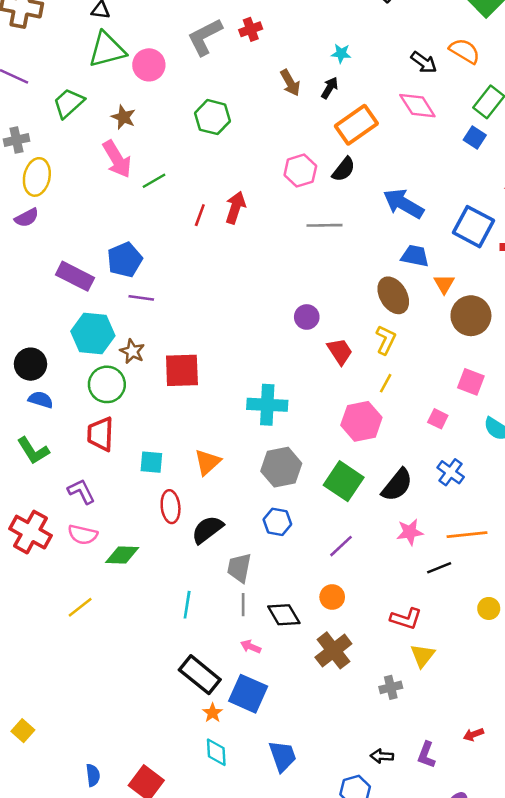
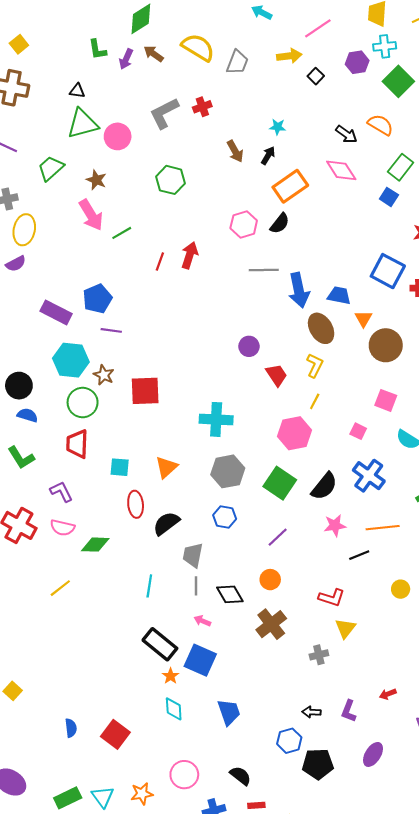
blue arrow: (403, 204) -> (299, 290), moved, turned -132
blue cross: (451, 472) -> (369, 476), size x1.4

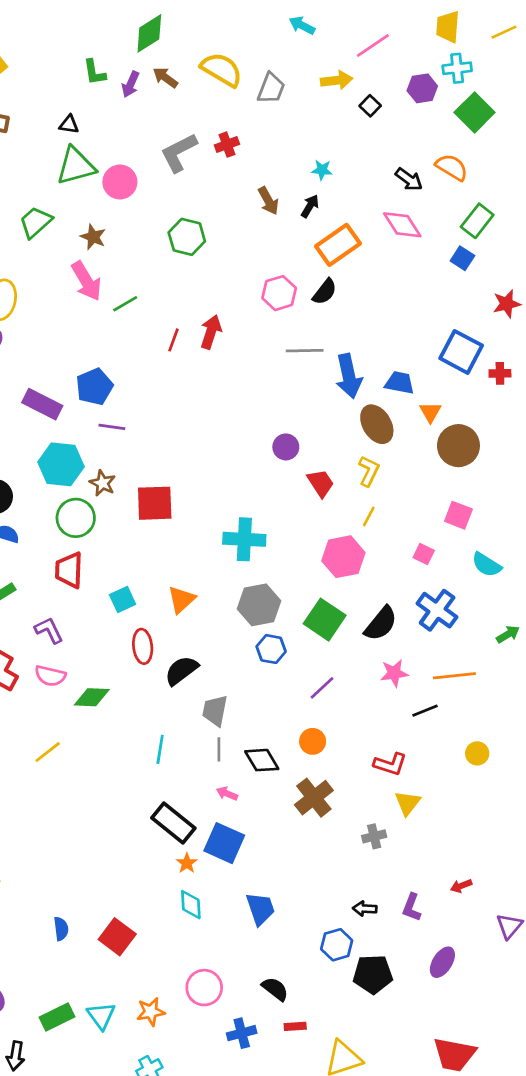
cyan square: (120, 467) -> (123, 600), turned -30
blue hexagon: (225, 517) -> (271, 649), moved

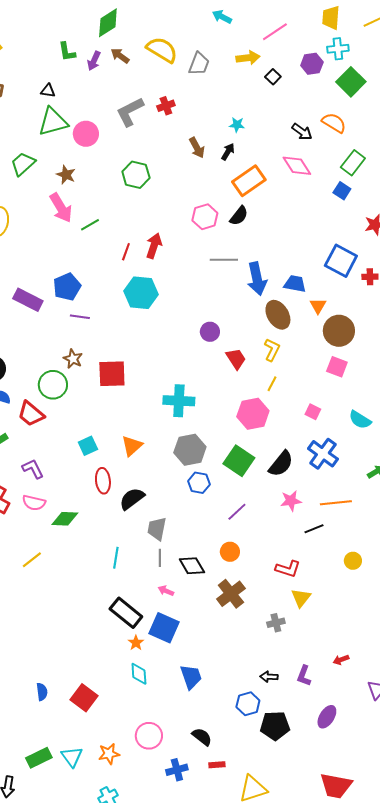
cyan hexagon: (61, 464) -> (141, 293), moved
pink square: (458, 515) -> (337, 367), moved
red trapezoid: (69, 570) -> (31, 414), moved, turned -52

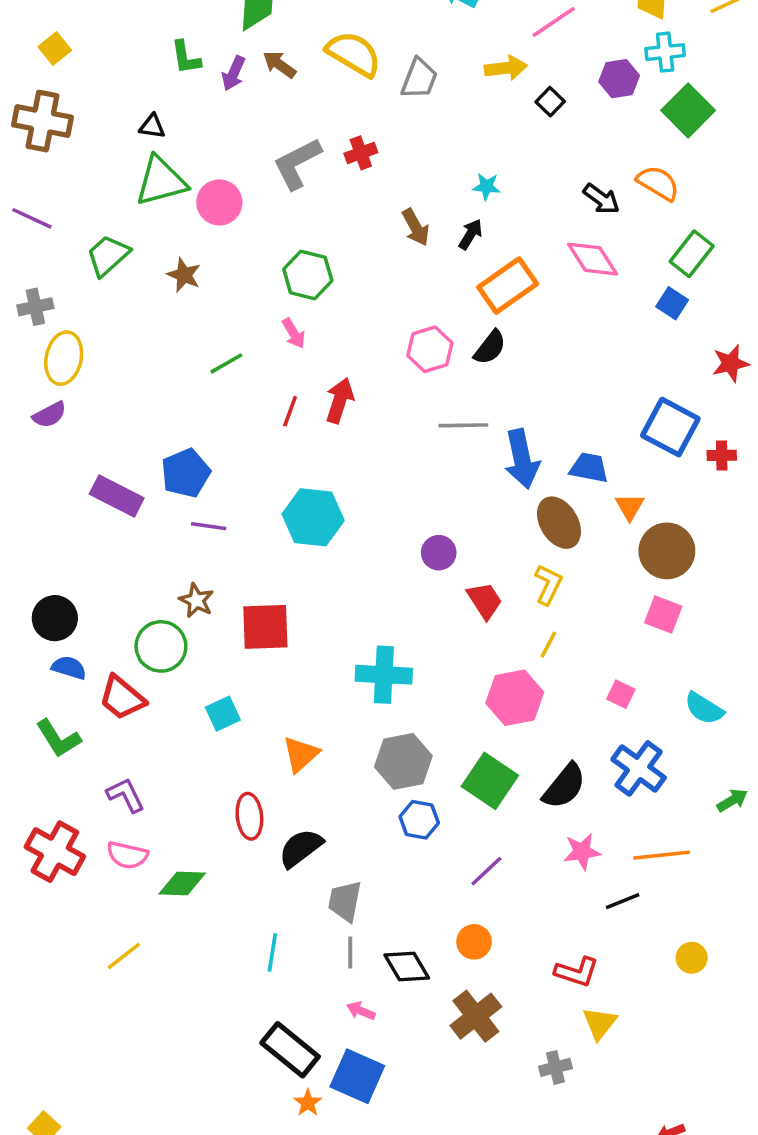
pink arrow: (61, 208) -> (294, 333), moved, size x0.6
cyan hexagon: (141, 293) -> (313, 517), moved
cyan square: (88, 446) -> (223, 714), moved

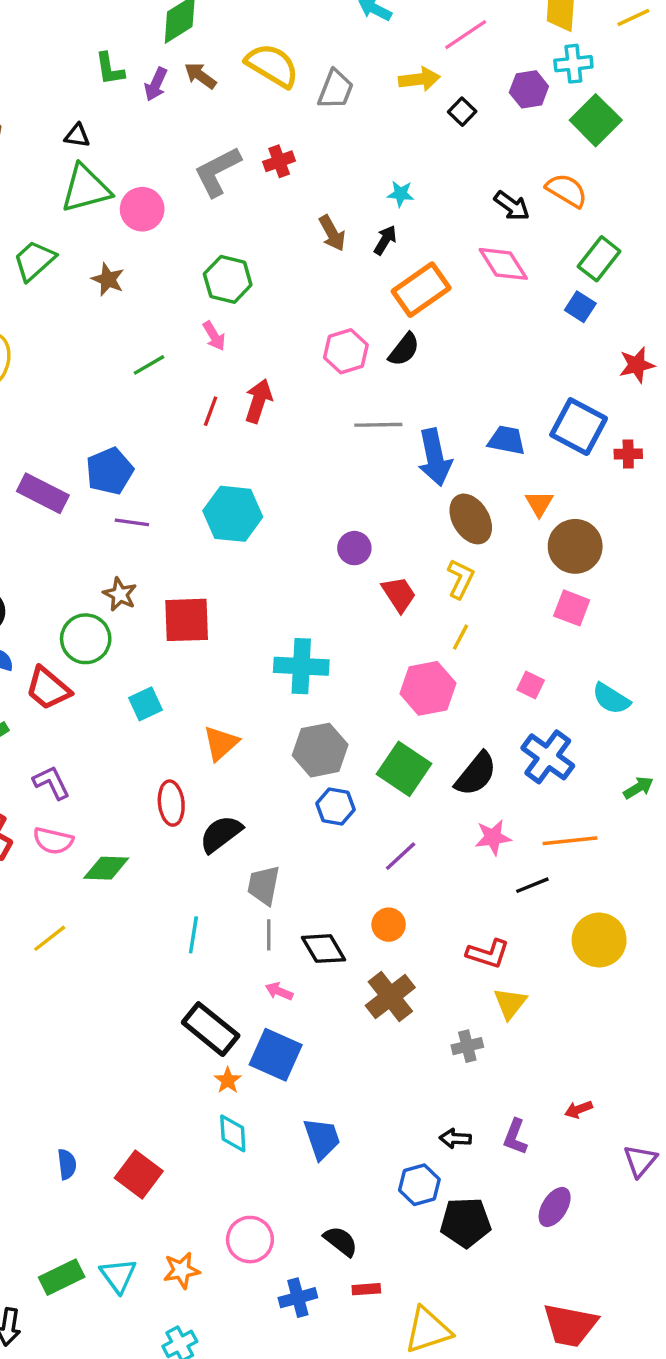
blue trapezoid: (589, 468) -> (507, 440), moved
yellow circle: (692, 958) -> (599, 940), size x1.8

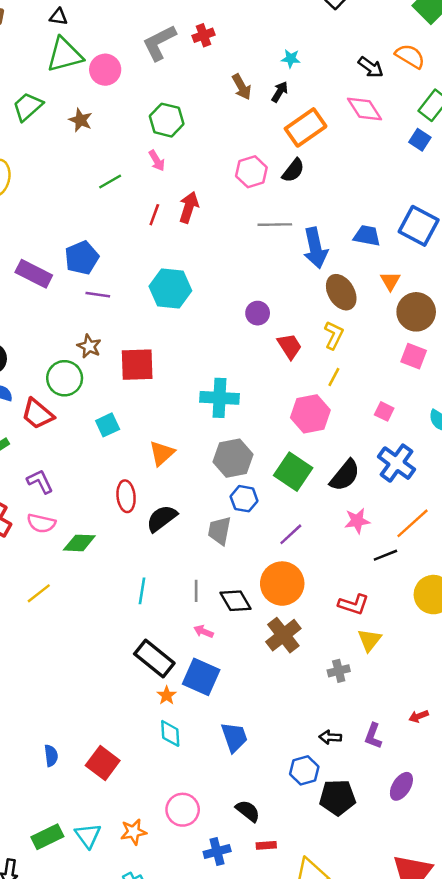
orange line: (570, 841) -> (412, 523), turned -36
gray trapezoid: (264, 885) -> (219, 531), moved
orange circle: (389, 925) -> (282, 584), size x1.8

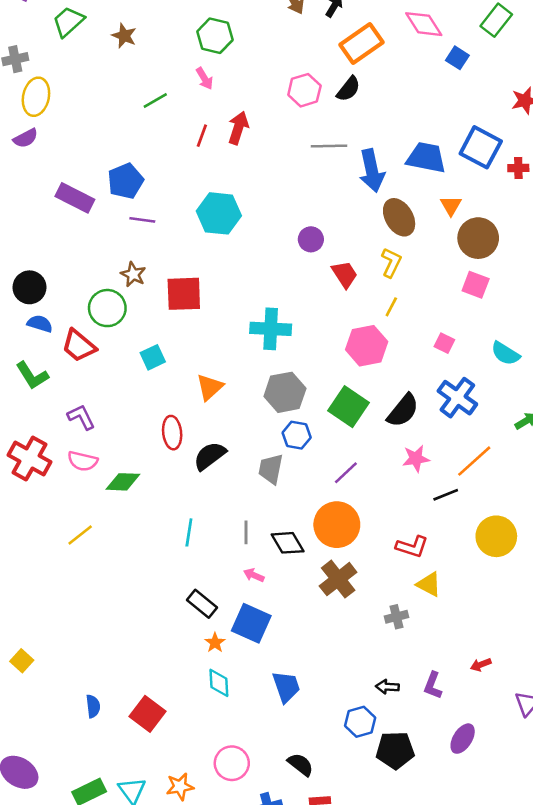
blue square: (420, 140) -> (457, 58), moved
blue trapezoid: (367, 236) -> (426, 158), size x1.4
yellow triangle: (369, 640) -> (429, 584), turned -40
black rectangle: (154, 658) -> (202, 604), size x0.7

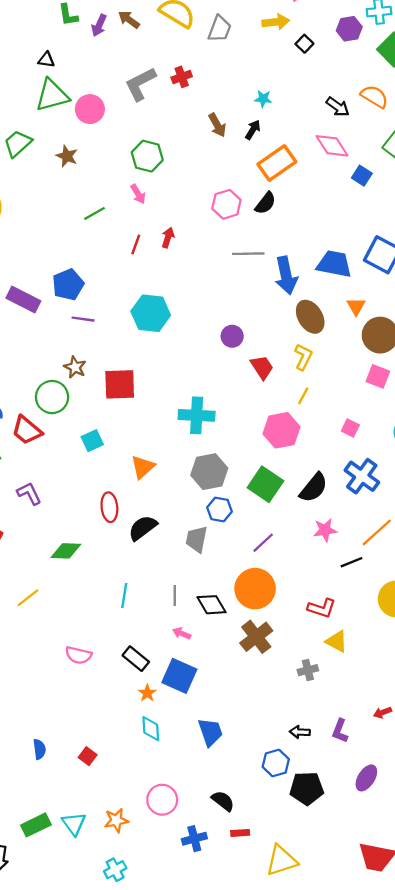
red arrow: (238, 128) -> (168, 238), size x0.7
pink semicircle: (83, 461) -> (78, 655), moved
red square: (147, 714) -> (88, 756), size x0.6

